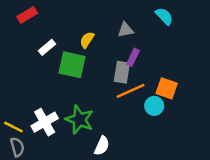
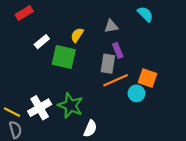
purple rectangle: (133, 57) -> (118, 50), turned -48

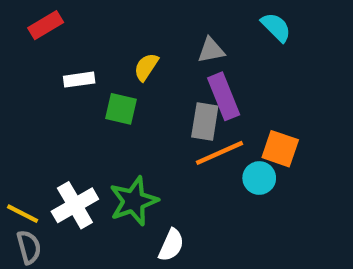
white rectangle: (42, 42) -> (79, 80), turned 32
purple rectangle: (118, 50) -> (224, 96), size x1.5
green square: (64, 57) -> (121, 109), size x0.7
green star: (70, 105) -> (134, 201), turned 30

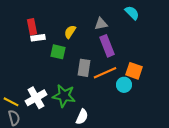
red rectangle: (46, 25) -> (32, 27), moved, turned -70
gray rectangle: (205, 121) -> (84, 68), moved
green star: (134, 201) -> (64, 96), turned 30

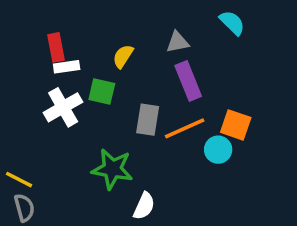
white cross: (36, 98) -> (63, 107), moved

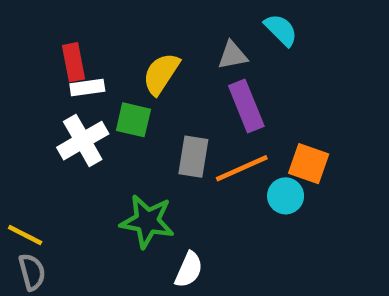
cyan semicircle: (232, 23) -> (281, 30), moved
yellow semicircle: (123, 56) -> (161, 74), size x1.4

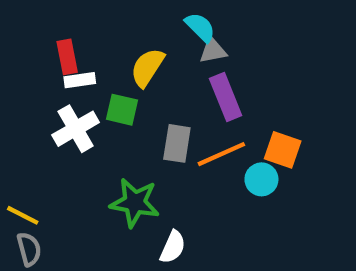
cyan semicircle: (281, 30) -> (200, 27), moved

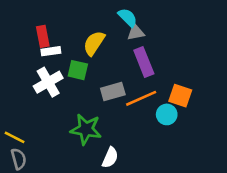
gray rectangle: (177, 143) -> (113, 92), turned 65

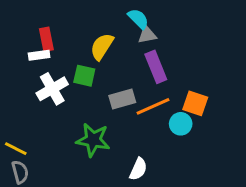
white rectangle: (51, 51) -> (39, 55), moved
white semicircle: (110, 158) -> (138, 169), moved

